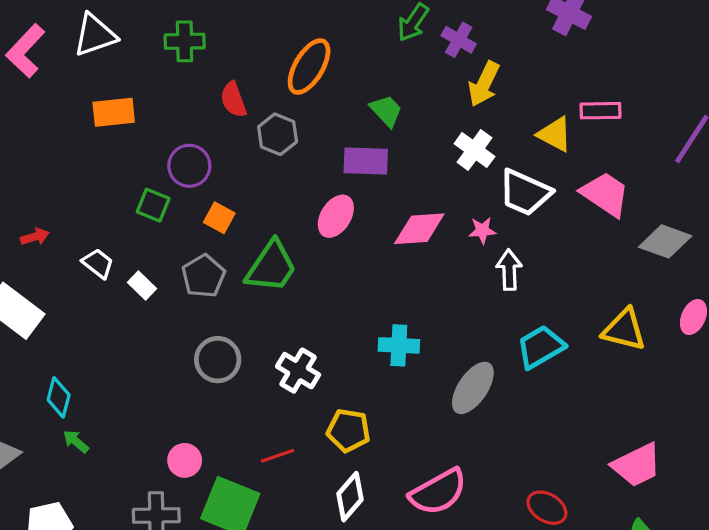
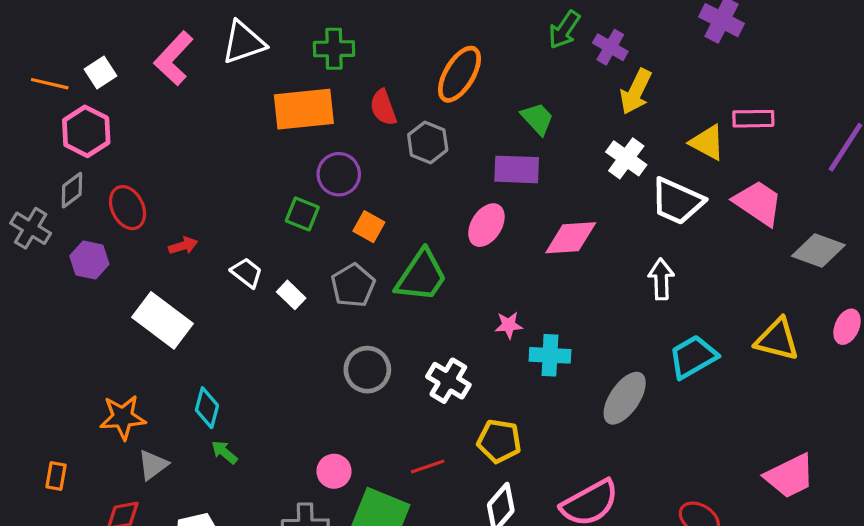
orange rectangle: (114, 112) -> (304, 109), moved, size x1.4
pink star: (482, 230) -> (509, 325), moved

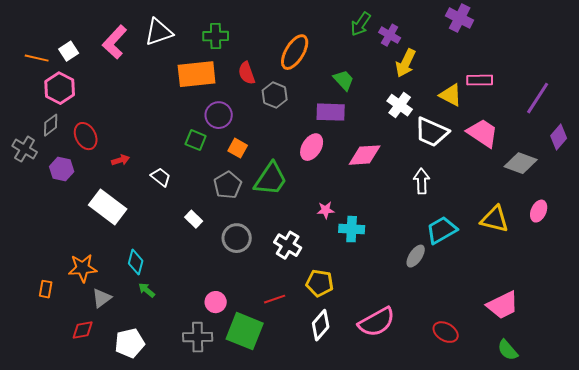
white rectangle: (291, 295) -> (194, 219), moved
gray ellipse: (625, 398) -> (416, 256), moved, size x0.7
orange rectangle: (56, 476) -> (46, 289), moved

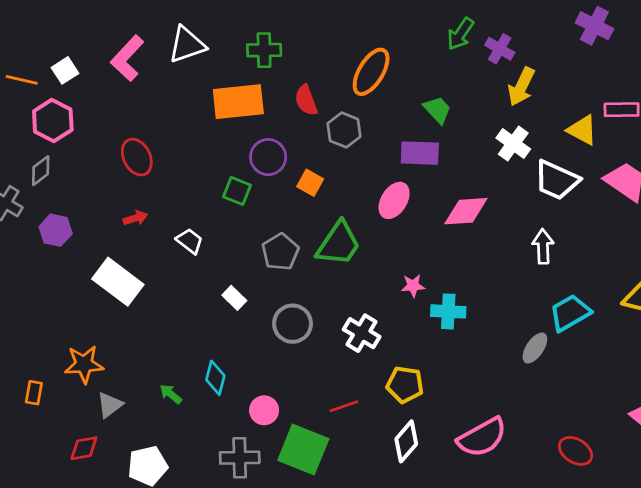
red ellipse: (86, 136) -> (137, 157), moved
orange square: (238, 148) -> (310, 183), moved
cyan diamond: (136, 262) -> (215, 378), moved

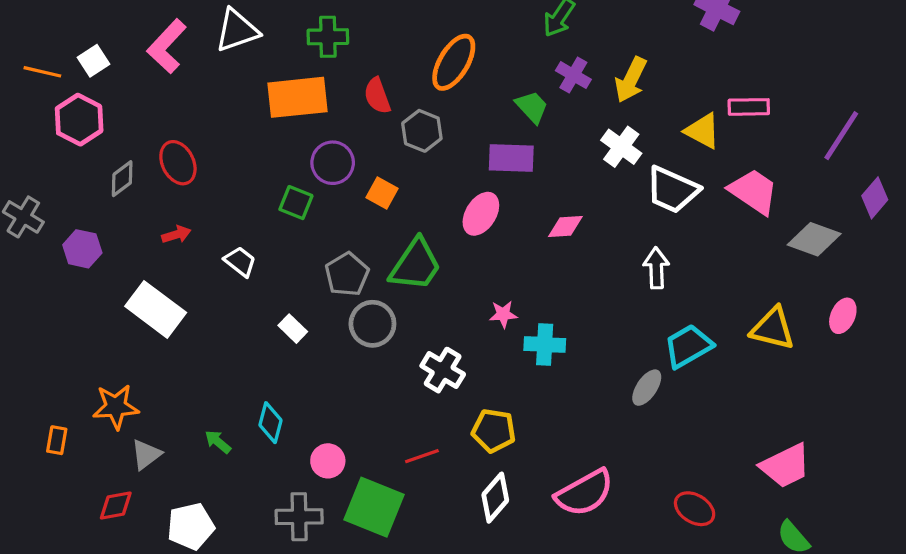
purple cross: (500, 49) -> (573, 75), moved
gray diamond: (41, 171) -> (122, 179), moved
pink diamond: (466, 211) -> (565, 227), size x0.7
gray circle: (293, 324) -> (372, 324), moved

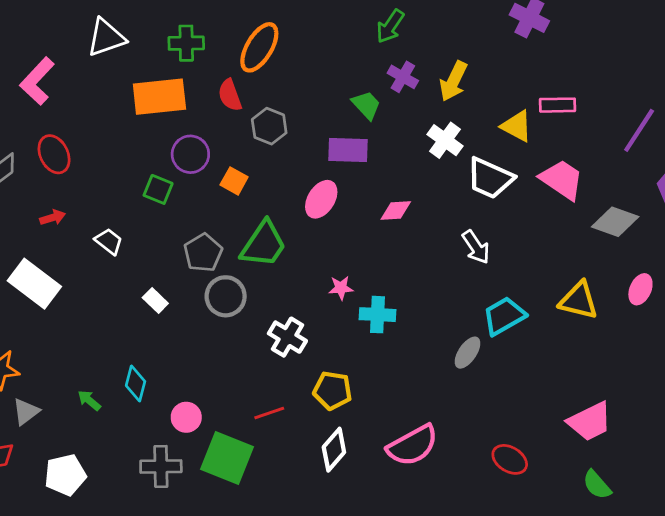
pink L-shape: (167, 46) -> (37, 81), moved
orange ellipse: (454, 62) -> (259, 47), moved
white arrow: (656, 268) -> (476, 247), turned 148

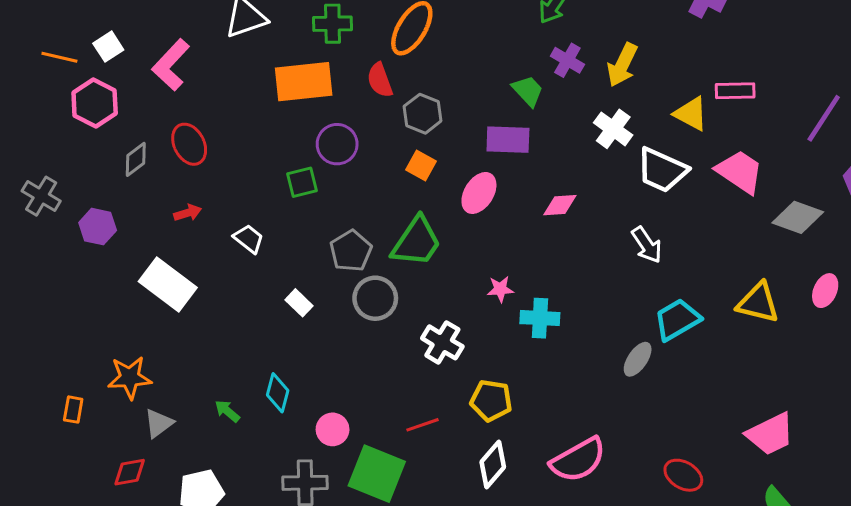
orange square: (234, 181) -> (421, 166), moved
green square: (158, 189) -> (302, 182), turned -36

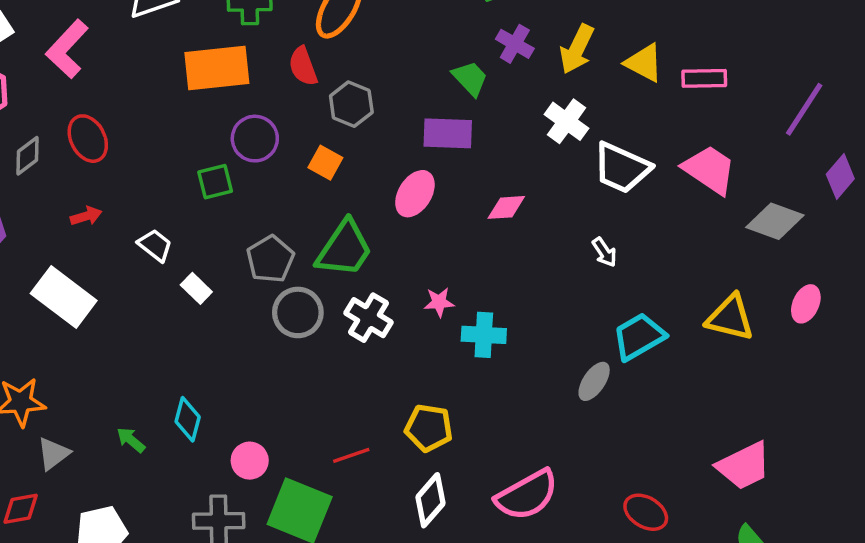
yellow triangle: (691, 114) -> (644, 63), moved
orange square: (421, 166) -> (325, 163), moved
white arrow: (647, 245) -> (604, 252), size x0.7
white rectangle: (299, 303) -> (196, 288), moved
white cross: (442, 342) -> (368, 318), moved

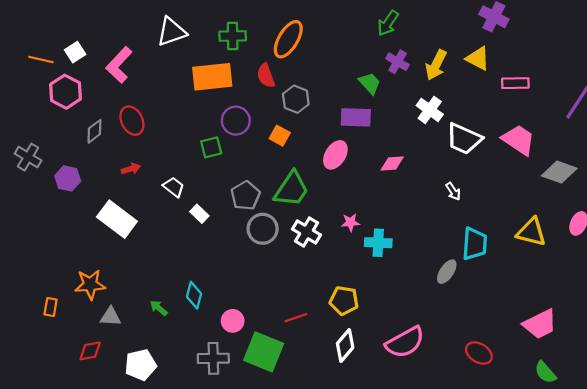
yellow triangle: (644, 63) -> (478, 58), moved
cyan trapezoid: (639, 337) -> (475, 244), turned 124
gray triangle: (53, 454) -> (110, 317), turned 40

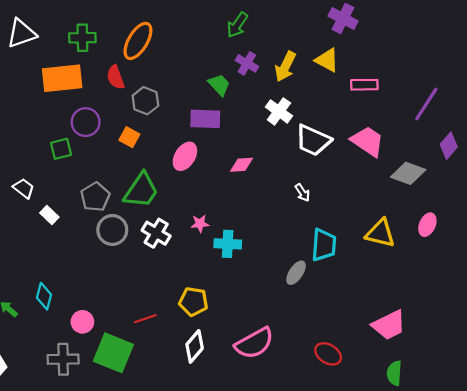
green semicircle: (545, 372) -> (394, 373), turned 45

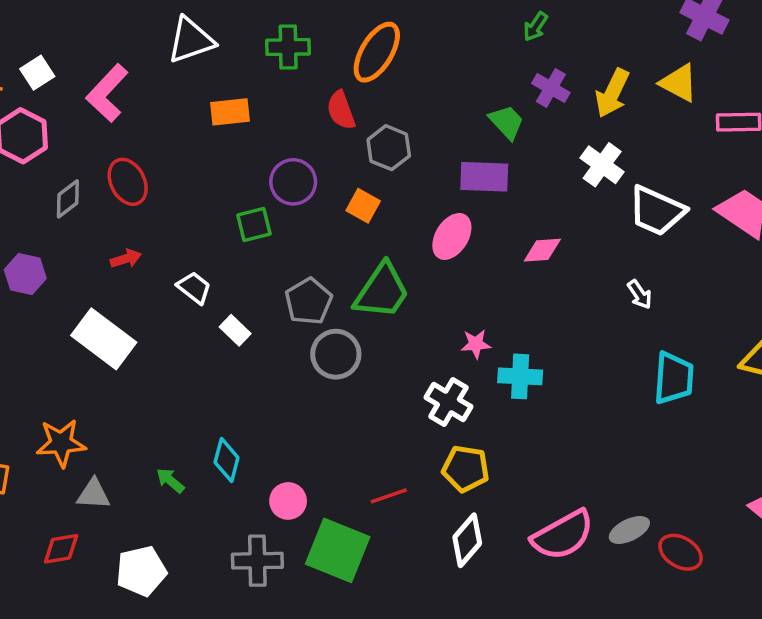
green arrow: (237, 25) -> (535, 27), size x0.7
orange rectangle: (62, 78) -> (230, 112), moved, size x0.6
white cross: (156, 233) -> (448, 402), moved
gray ellipse: (296, 273) -> (629, 530), moved, turned 30

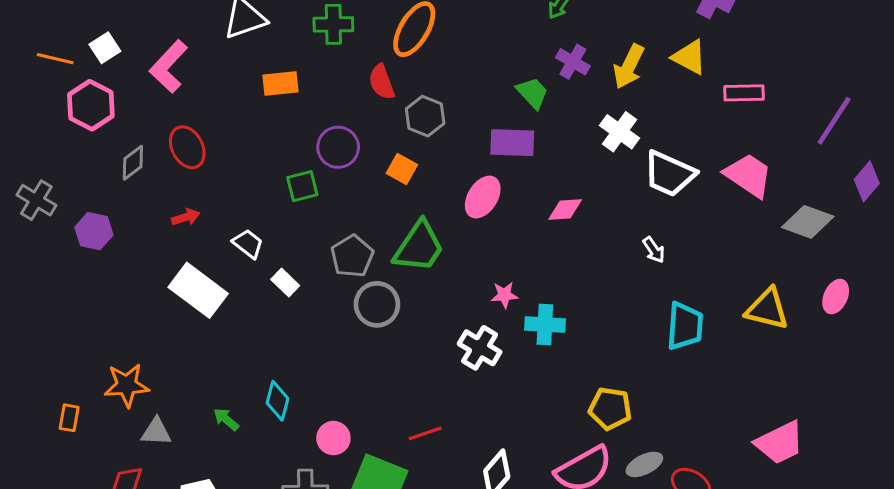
white rectangle: (104, 339) -> (198, 290), moved
yellow pentagon: (466, 469) -> (610, 408), moved

